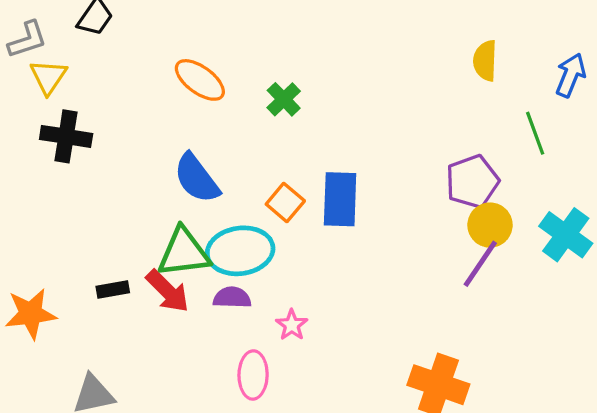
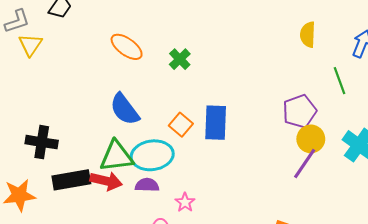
black cross: (66, 136) -> (42, 142), moved
black rectangle: (113, 290) -> (71, 180), size x1.8
red arrow: (168, 291) -> (106, 181), turned -32

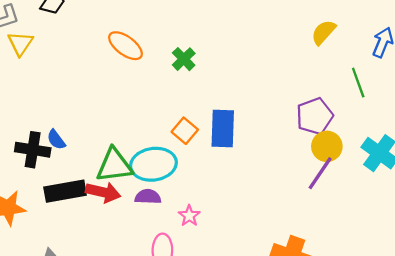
yellow semicircle: (308, 35) -> (323, 32), turned 40
blue semicircle: (125, 109) -> (56, 140), moved, size x0.6

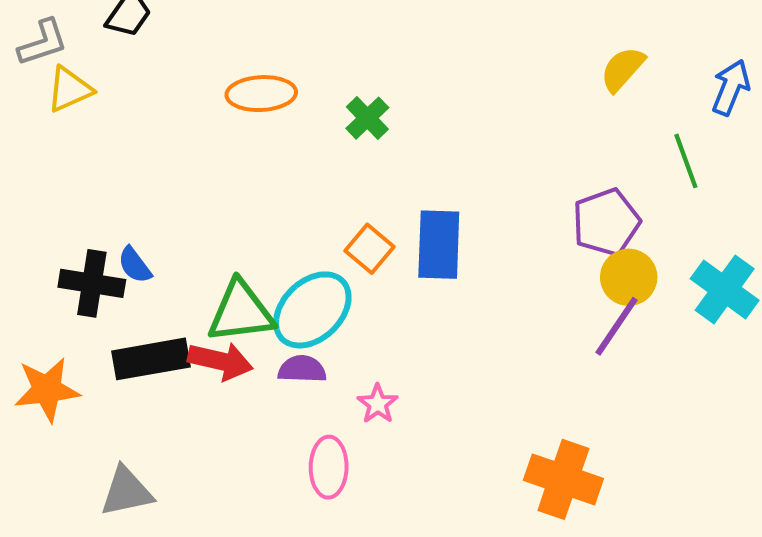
yellow triangle: (20, 43) -> (69, 89), turned 32
orange ellipse: (125, 46) -> (261, 94), turned -39
cyan ellipse: (153, 164) -> (312, 310), turned -36

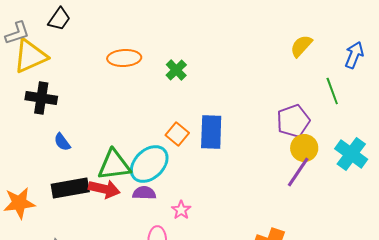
yellow triangle: (69, 89) -> (30, 56), size x1.5
black cross: (92, 283) -> (41, 98), moved

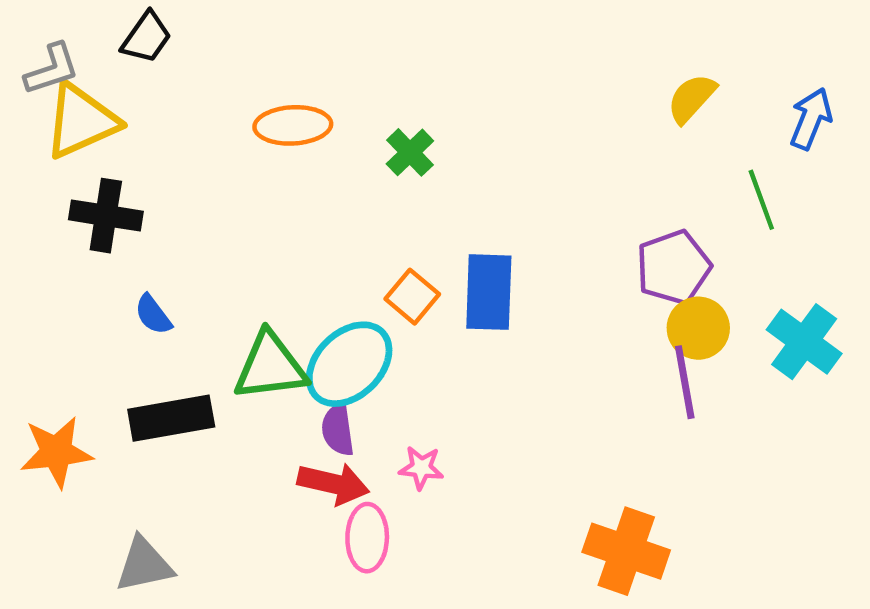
purple line: (298, 172) -> (685, 382), turned -44
red arrow: (104, 189) -> (333, 484), moved
purple semicircle: (144, 193) -> (338, 429), turned -100
pink star: (181, 210) -> (421, 468), turned -30

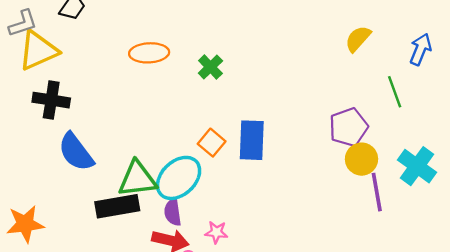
blue semicircle: (153, 315) -> (76, 152), size x1.8
purple line: (685, 382) -> (377, 192), moved
black rectangle: (171, 418) -> (117, 206), moved

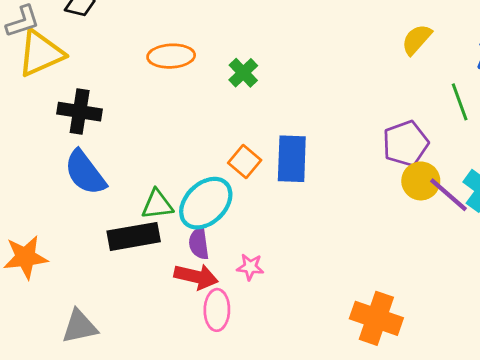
black cross: (51, 100) -> (80, 112), moved
green triangle: (137, 179) -> (157, 205), size x0.7
purple line: (377, 192) -> (449, 195), moved, turned -39

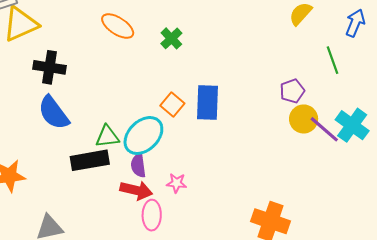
orange ellipse: (171, 56) -> (118, 26), turned 36
purple pentagon: (406, 143) -> (292, 91), size x0.7

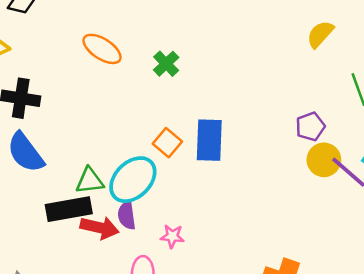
red arrow: (136, 190) -> (100, 228), moved

